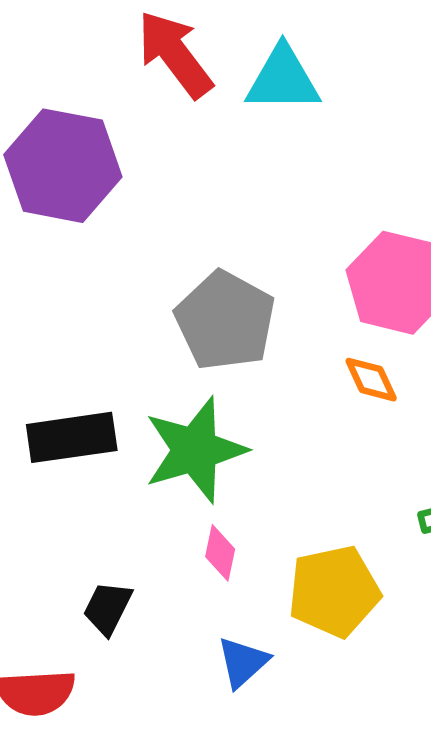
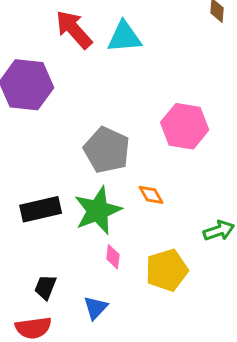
orange diamond: (371, 380) -> (151, 195), moved
black trapezoid: (108, 608) -> (45, 287), moved
blue triangle: (243, 662) -> (95, 308), moved

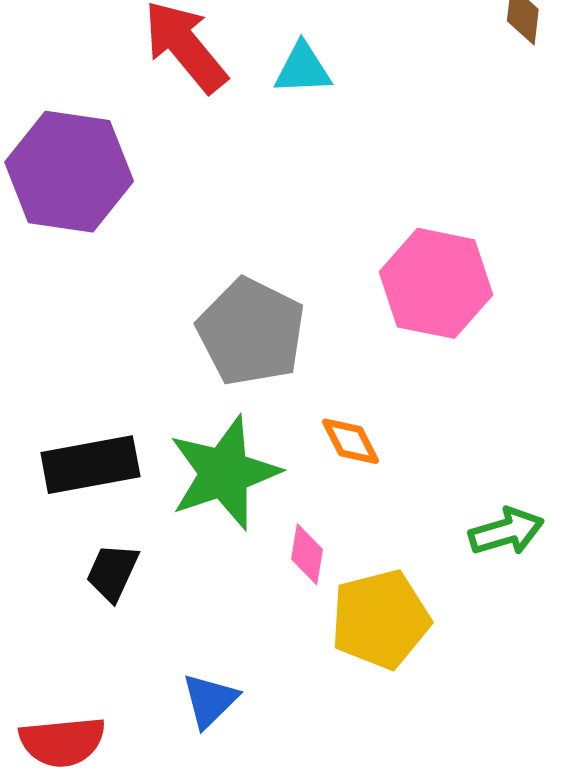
cyan triangle: (124, 37) -> (303, 69), size x0.7
pink diamond: (113, 257) -> (307, 554), moved
black trapezoid: (45, 287) -> (112, 572), moved

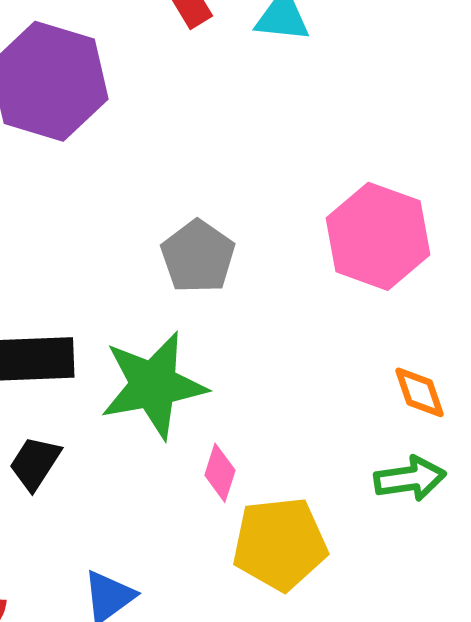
gray pentagon: (251, 332) -> (198, 257), size x0.7
orange diamond: (351, 441) -> (419, 392), moved

